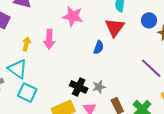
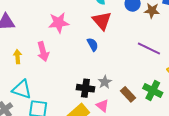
yellow arrow: (26, 44) -> (18, 57), moved
blue semicircle: (99, 47) -> (93, 44), turned -32

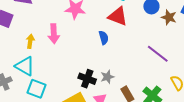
red triangle: (102, 21) -> (118, 16), turned -40
yellow arrow: (18, 57) -> (30, 41), moved

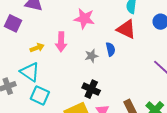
yellow arrow: (30, 41) -> (37, 48), turned 56
gray star: (107, 77) -> (91, 56), moved

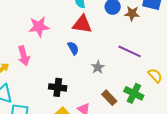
gray star: (91, 56) -> (98, 67), moved
black cross: (91, 89) -> (58, 87), moved

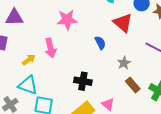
red triangle: (82, 24) -> (123, 23), moved, turned 30
brown rectangle: (109, 98) -> (133, 85), moved

